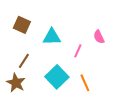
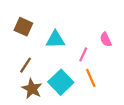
brown star: (16, 83) -> (32, 89), moved
orange line: (85, 83) -> (91, 78), moved

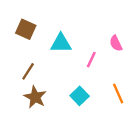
orange line: (91, 78) -> (118, 94), moved
cyan square: (61, 82) -> (80, 96), moved, size x0.7

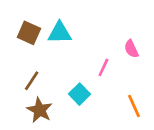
cyan triangle: (61, 43) -> (60, 33), moved
cyan square: (80, 96) -> (79, 94), moved

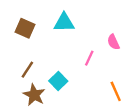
cyan triangle: (60, 33) -> (64, 23), moved
cyan square: (79, 94) -> (58, 81), moved

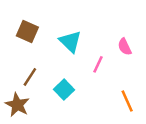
cyan triangle: (64, 23) -> (70, 42), moved, turned 45
brown star: (34, 95) -> (17, 105), moved

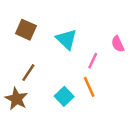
cyan square: (64, 90) -> (64, 96), moved
orange line: (127, 101) -> (89, 87), moved

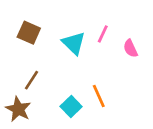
pink line: (93, 61) -> (103, 34), moved

